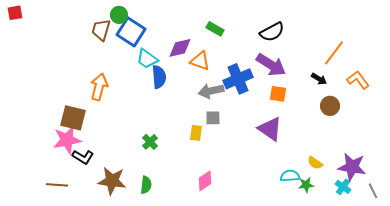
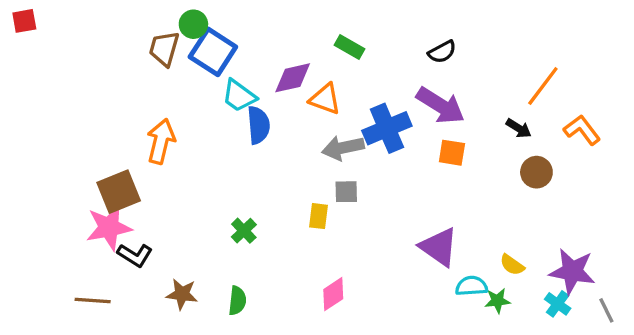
black semicircle: (272, 32) -> (442, 52), size x0.7
brown square: (73, 118) -> (119, 192), turned -36
purple triangle: (270, 129) -> (439, 247), moved
brown star: (112, 181) -> (182, 294), size x0.7

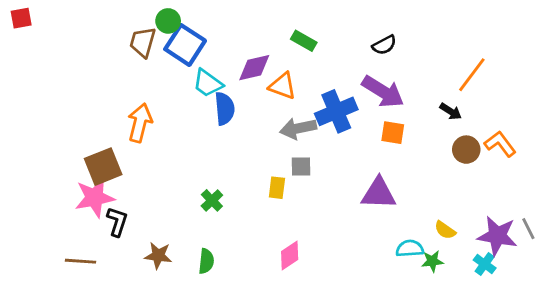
orange L-shape: (582, 130) -> (500, 144), moved
purple triangle: (439, 247) -> (379, 193), moved, turned -33
black L-shape: (135, 255) -> (117, 222), turned -104
gray line: (606, 310) -> (528, 229), moved

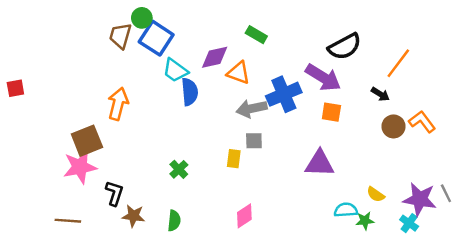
red square: (21, 18) -> (15, 88), moved
black semicircle: (384, 45) -> (345, 47), moved, size x1.6
black L-shape: (117, 222) -> (114, 193), moved

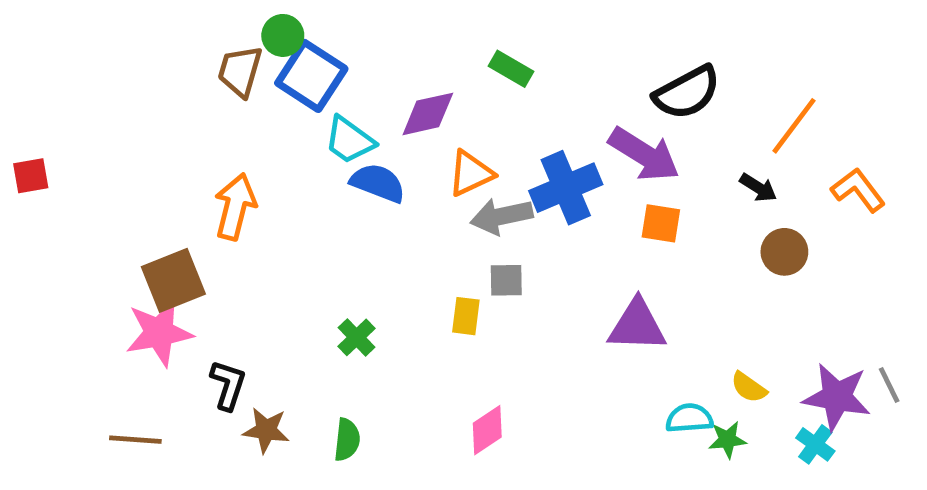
orange triangle: (238, 73) -> (471, 173), moved, turned -45
blue semicircle: (190, 92) -> (378, 183), turned -64
orange L-shape: (422, 122) -> (858, 190), moved

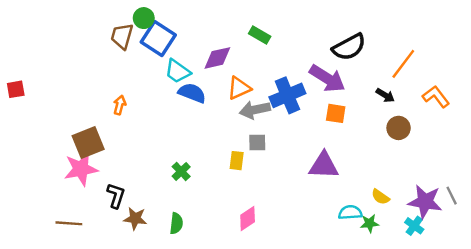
orange arrow: (235, 207) -> (120, 105), size x0.6

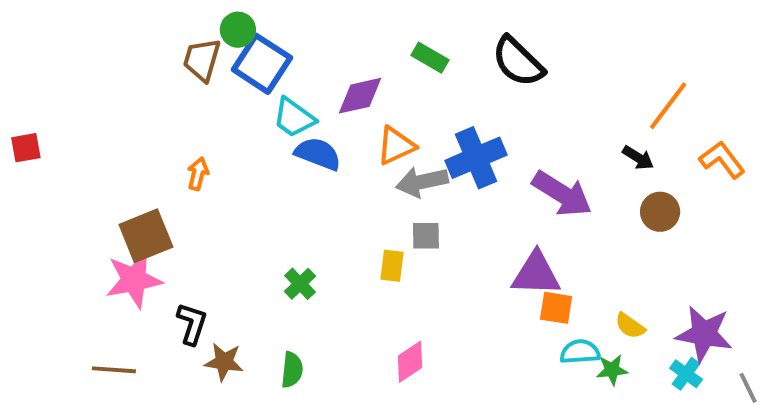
black semicircle: (349, 47) -> (518, 62), moved, turned 72
purple arrow: (327, 78) -> (562, 194), moved
orange square: (336, 113) -> (556, 308), moved
gray line: (452, 196) -> (748, 388), moved

